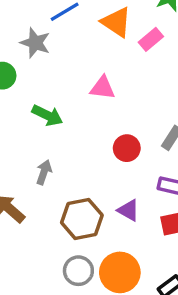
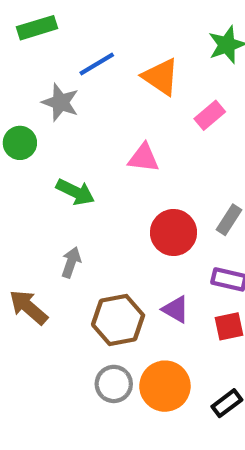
pink rectangle: (151, 39) -> (210, 115), moved
red circle: (127, 148) -> (174, 233), size x1.4

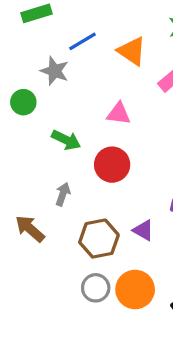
red circle: (174, 233) -> (112, 165), moved

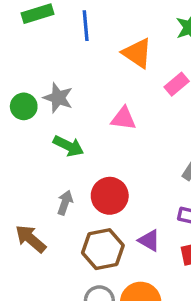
blue line: (83, 41) -> (86, 26), moved, turned -64
gray star: (55, 71) -> (58, 98), moved
red circle: (112, 165) -> (110, 196), moved

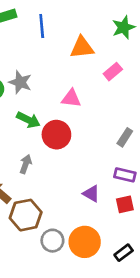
orange triangle: (137, 53) -> (82, 47), turned -40
red circle: (110, 196) -> (56, 135), moved
brown hexagon: (103, 249) -> (26, 215), moved

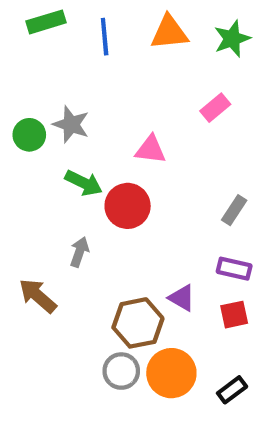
orange triangle: (82, 47) -> (169, 32), moved
brown hexagon: (26, 215) -> (138, 323), moved

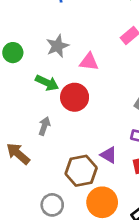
gray star: (71, 124) -> (57, 46), moved, turned 30
gray circle: (121, 371) -> (52, 205), moved

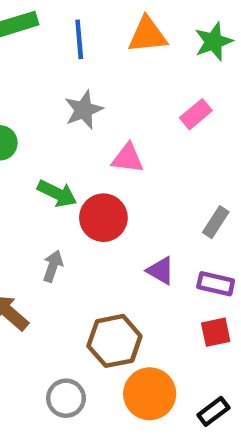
gray star: (57, 46) -> (84, 110), moved
purple triangle: (109, 155) -> (161, 271), moved

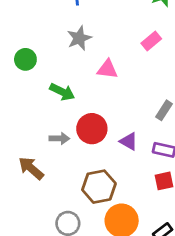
red circle: (103, 218) -> (92, 129), moved
gray arrow: (53, 266) -> (59, 139), turned 72

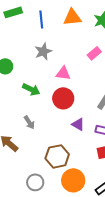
red circle: (92, 129) -> (63, 98), moved
gray arrow: (59, 139) -> (29, 122), turned 56

